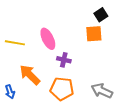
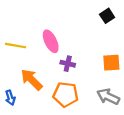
orange square: (94, 34) -> (111, 63), moved

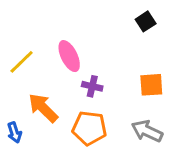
yellow line: (16, 46) -> (22, 62), turned -54

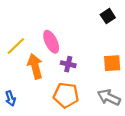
orange arrow: (43, 108) -> (35, 66), moved, turned 30

